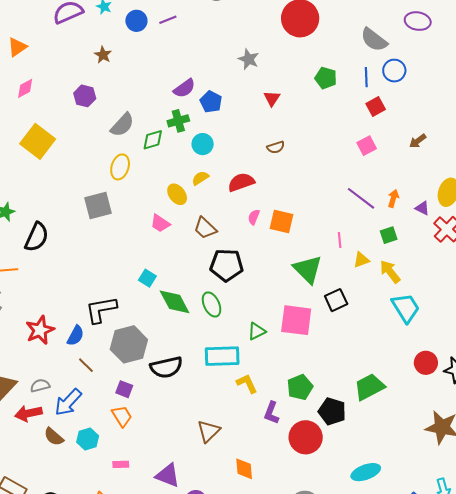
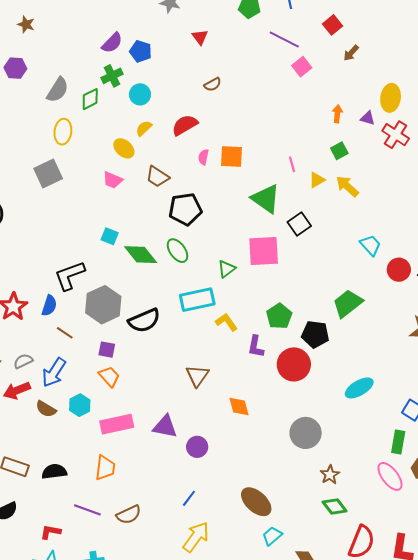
red square: (376, 106) -> (333, 25), moved
purple line: (361, 198) -> (284, 40), moved
cyan trapezoid: (406, 308) -> (370, 245), moved, size x0.7
pink rectangle: (121, 464) -> (117, 424), size x2.0

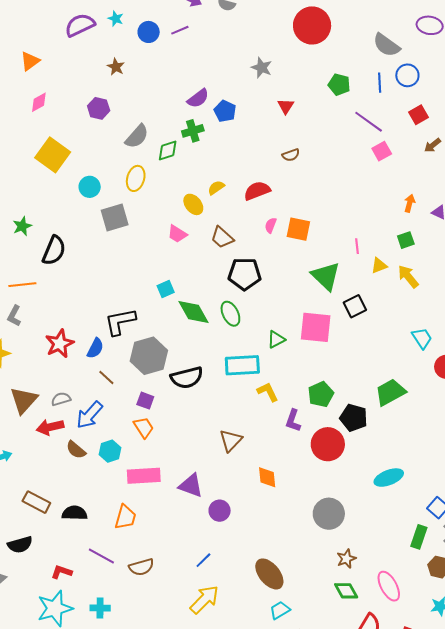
cyan circle: (140, 94) -> (90, 187), moved
cyan square: (110, 236) -> (166, 289), turned 36
pink ellipse: (390, 476) -> (389, 586), moved

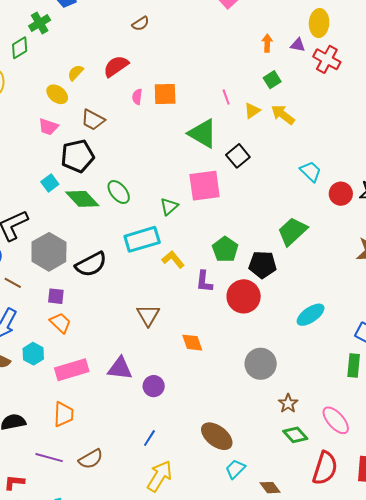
black pentagon: (245, 274) -> (78, 156), moved

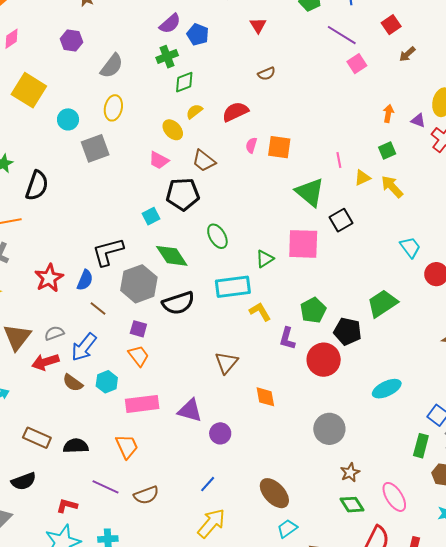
green diamond: (20, 48) -> (184, 82), moved
green diamond: (82, 199) -> (172, 256), moved
orange trapezoid: (64, 414) -> (127, 446), turned -36

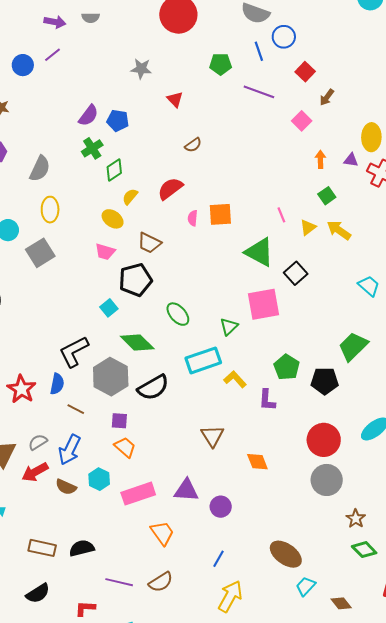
pink square: (357, 64) -> (302, 121), moved
red circle: (324, 360) -> (324, 440), moved
orange trapezoid: (127, 446) -> (162, 533), moved

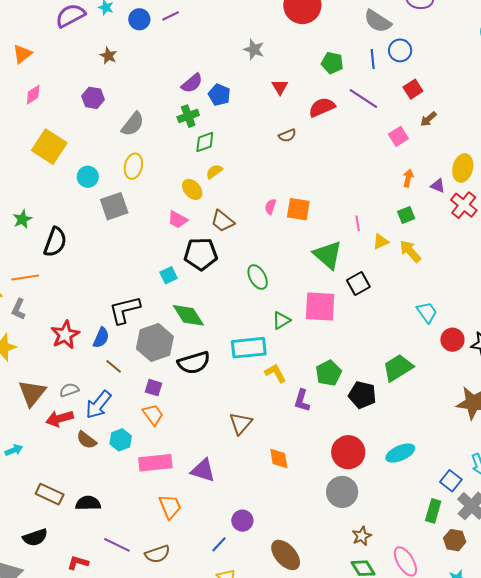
red semicircle: (170, 189) -> (322, 107), moved
green ellipse: (178, 314) -> (258, 277), moved
purple circle: (221, 507) -> (242, 521), moved

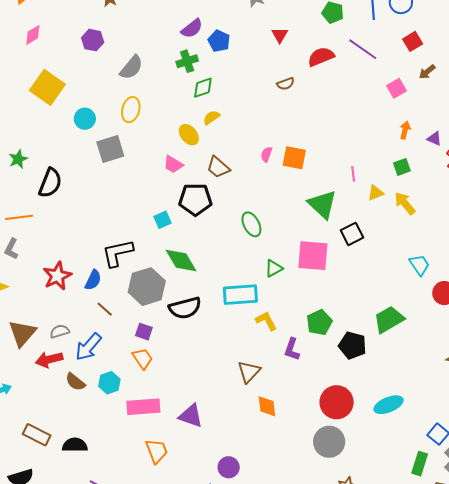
brown triangle: (241, 423) -> (249, 372), moved

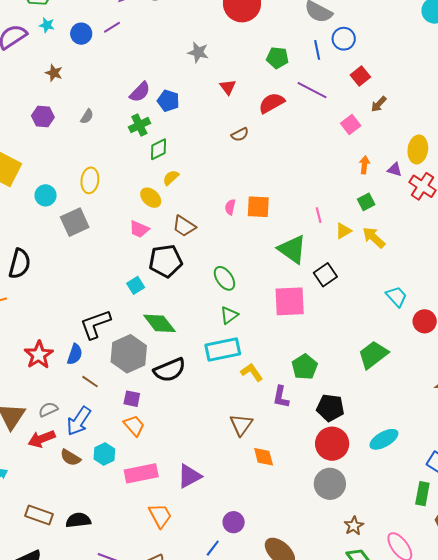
gray semicircle: (131, 67) -> (87, 116), moved, size x0.6
green triangle: (274, 268) -> (229, 315), moved
black pentagon: (352, 345) -> (330, 408), moved
purple triangle: (191, 416) -> (189, 476), turned -40

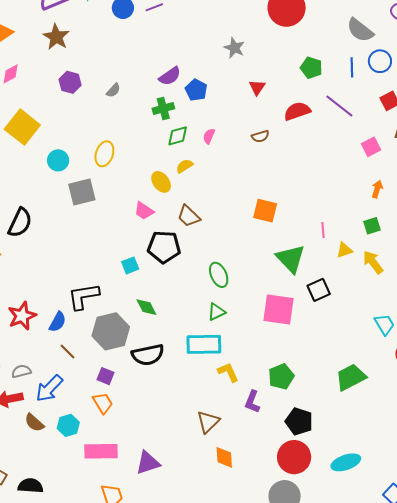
brown star: (54, 73) -> (56, 37), moved, size x1.5
pink semicircle: (230, 207) -> (209, 136), moved
green diamond: (159, 323) -> (146, 307), size x0.7

